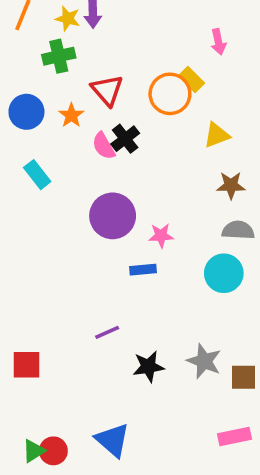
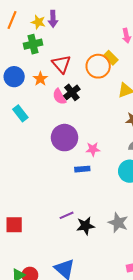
purple line: (107, 332) -> (67, 215), moved

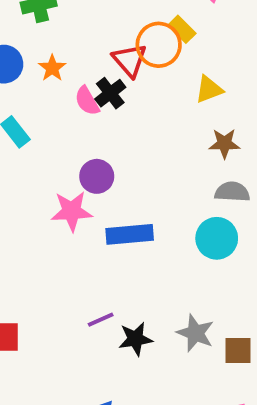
red triangle: (61, 64) -> (130, 60), moved
purple circle: (65, 138) -> (97, 176), size x0.7
pink star: (93, 149) -> (72, 211), moved, size x1.5
blue rectangle: (82, 169) -> (130, 234), size x1.6

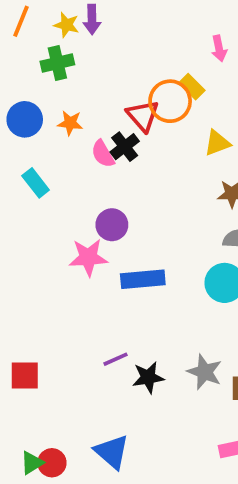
orange star: (52, 68) -> (70, 123), turned -30

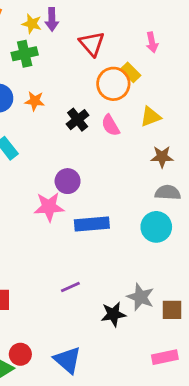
red triangle: (143, 116) -> (92, 44), moved
pink semicircle: (103, 154) -> (110, 125), moved
black star: (148, 377) -> (113, 314), moved
red circle: (52, 463) -> (20, 354), moved

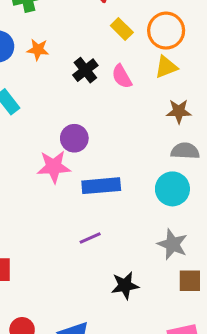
yellow rectangle: (131, 72) -> (122, 29), moved
orange circle: (113, 84) -> (166, 31), moved
purple line: (70, 287) -> (90, 238), moved
gray star: (141, 297) -> (172, 244), moved

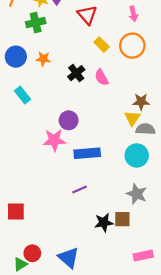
yellow triangle: (166, 67) -> (132, 118), moved, turned -35
brown square: (190, 281) -> (122, 219), moved

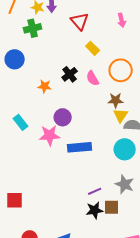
orange circle: (132, 46) -> (121, 70), moved
orange star: (43, 59) -> (45, 86), moved
cyan rectangle: (22, 95) -> (21, 122), moved
brown star: (141, 102) -> (116, 100), moved
purple line: (80, 190) -> (95, 191), moved

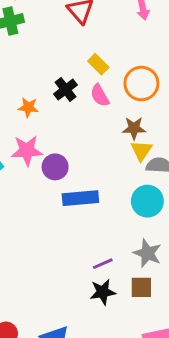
yellow rectangle: (93, 48) -> (98, 64), moved
purple circle: (63, 117) -> (55, 167), moved
pink star: (50, 135) -> (27, 151), moved
brown square: (112, 207) -> (141, 287), moved

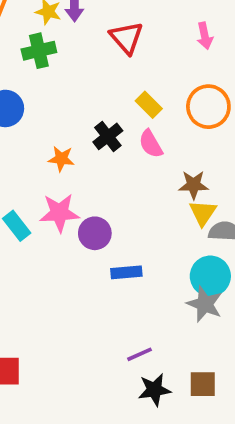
orange circle: (141, 84) -> (208, 107), moved
blue rectangle: (80, 198) -> (126, 272), size x0.7
gray star: (147, 253) -> (205, 304), moved
purple line: (103, 264) -> (140, 354), moved

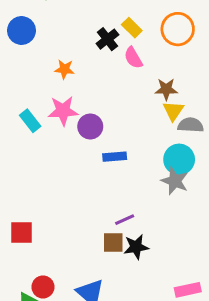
black cross: (108, 136) -> (107, 39), moved
brown square: (203, 384) -> (113, 243), moved

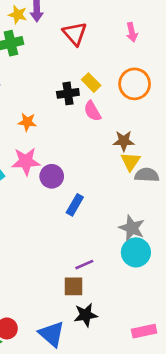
black cross: (107, 39) -> (68, 93), turned 30
blue rectangle: (115, 157) -> (75, 205), turned -55
cyan circle: (179, 159) -> (136, 252), moved
black star: (136, 247) -> (86, 315), moved

